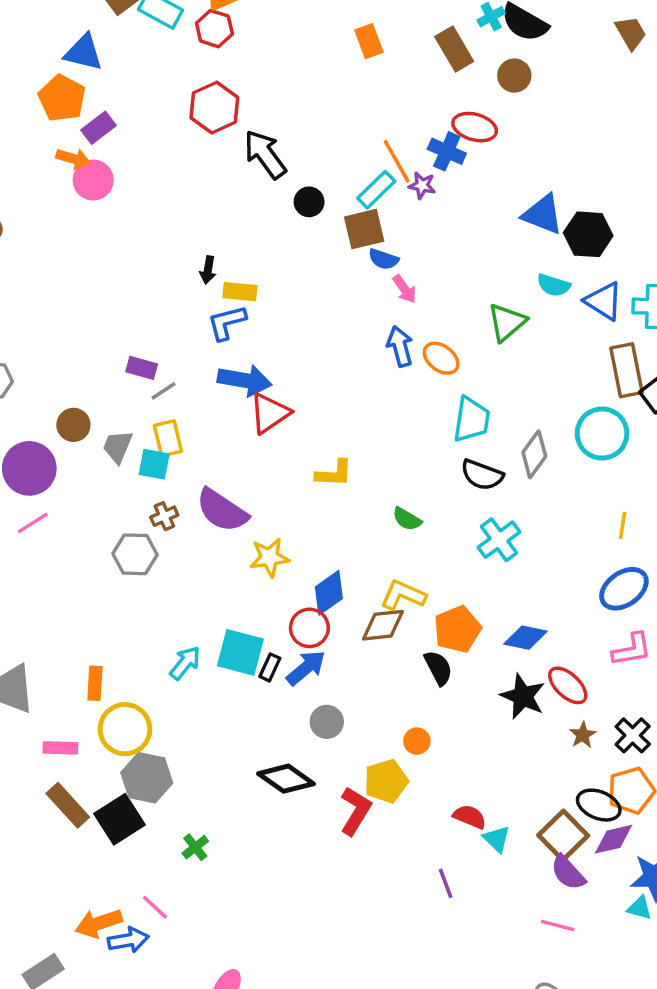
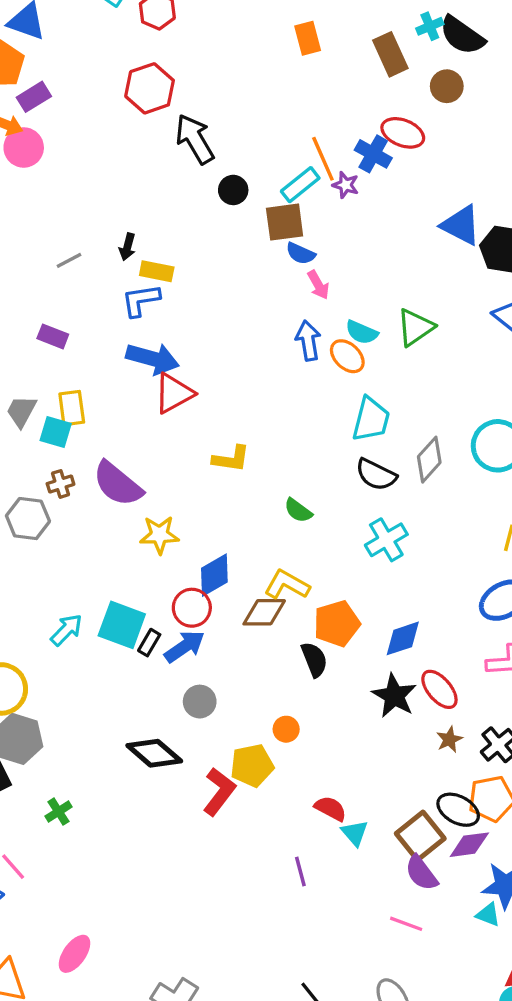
cyan semicircle: (554, 285) -> (362, 332), moved
gray line: (164, 391) -> (69, 260), moved
blue diamond: (525, 638) -> (403, 638), turned -36

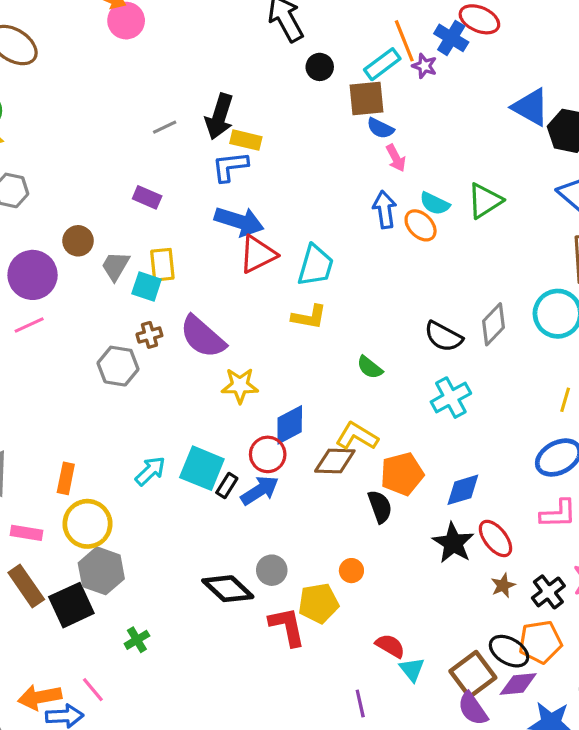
black arrow: (127, 247) -> (219, 116), size x1.8
cyan trapezoid: (371, 419) -> (316, 265), moved
gray circle: (200, 702) -> (272, 570), moved
red L-shape: (219, 792) -> (287, 627), turned -51

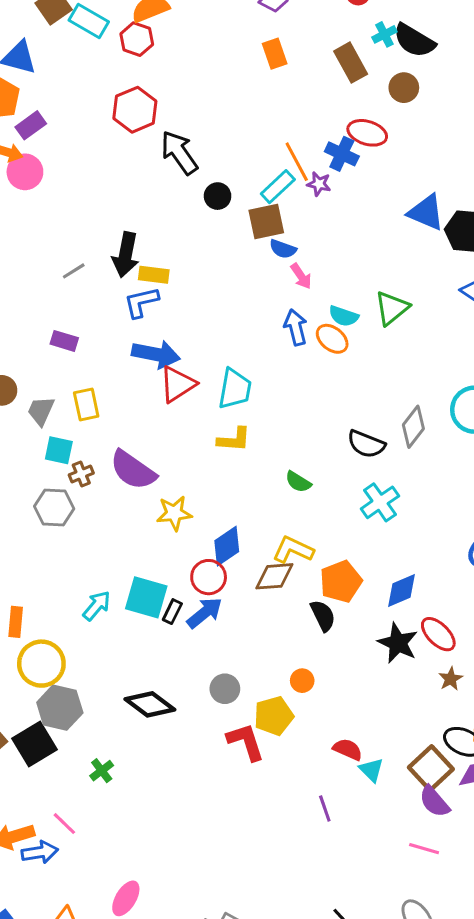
cyan square: (147, 286) -> (59, 450), moved
black diamond: (228, 589) -> (150, 704), moved

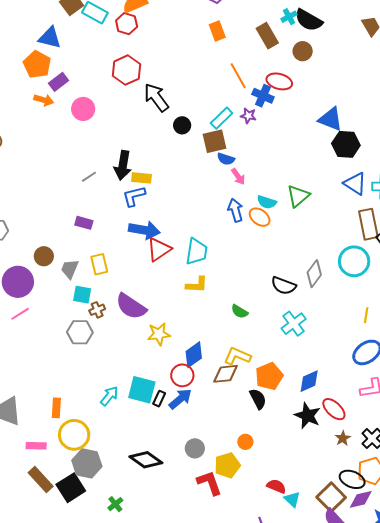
orange line: (297, 162) -> (238, 76), moved
pink circle: (25, 172) -> (83, 109), moved
blue triangle: (426, 212) -> (331, 119), moved

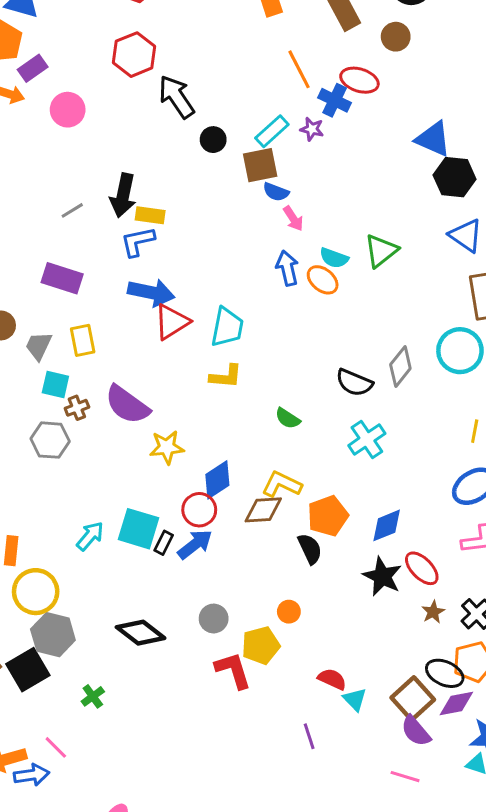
purple rectangle: (84, 223) -> (62, 278), size x1.5

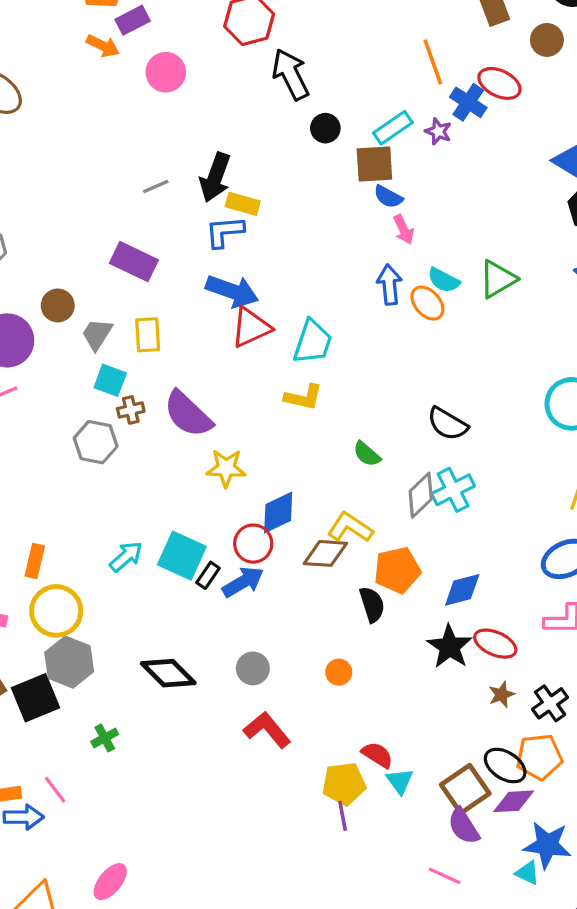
gray diamond: (400, 366) -> (421, 495), moved
red ellipse: (422, 568) -> (495, 644), turned -30
yellow pentagon: (261, 645) -> (344, 784), moved
red L-shape: (233, 670) -> (267, 730), turned -30

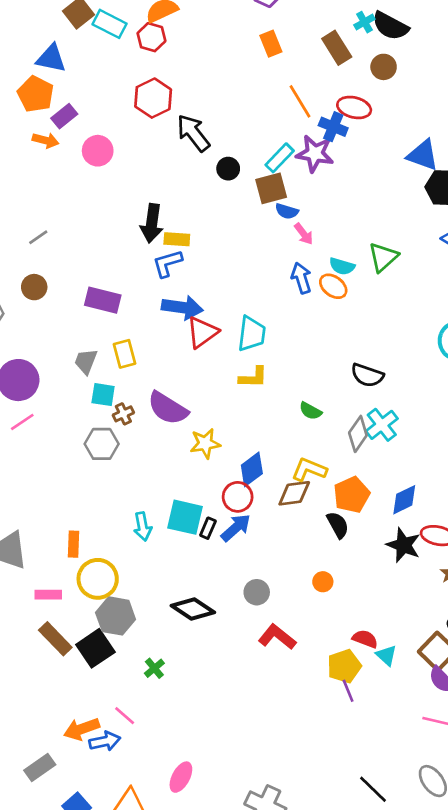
purple star: (438, 131) -> (315, 154), size x1.8
gray line: (156, 187) -> (38, 237), moved
brown circle: (58, 305) -> (34, 287), moved
cyan arrow: (126, 557) -> (143, 527), turned 132

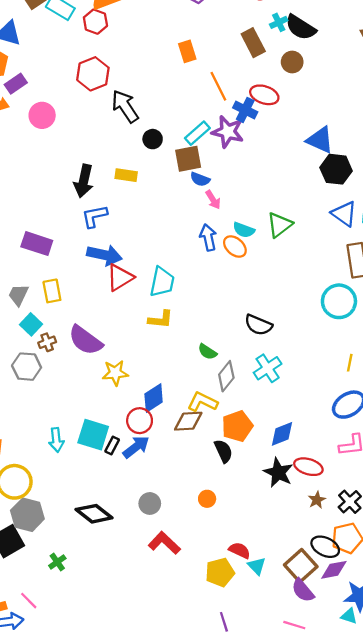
orange rectangle: (271, 44) -> (187, 51), moved
yellow rectangle: (177, 239) -> (126, 175), moved
cyan square: (103, 395) -> (31, 324), turned 30
gray diamond: (358, 434) -> (226, 376), moved
purple line: (348, 691) -> (224, 622), moved

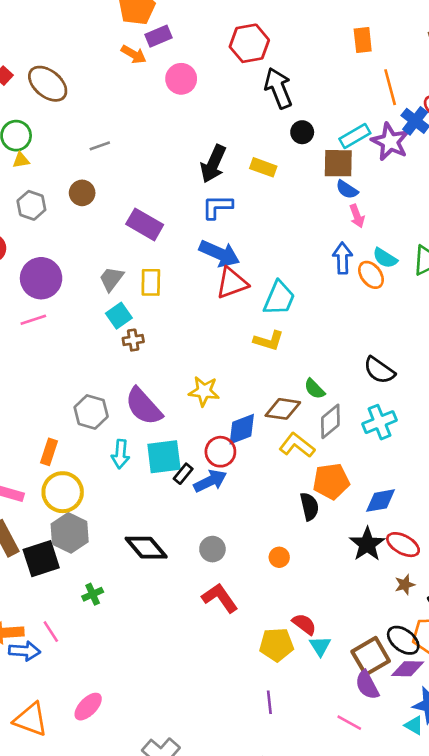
purple semicircle: (85, 340) -> (144, 406), moved
gray hexagon: (27, 367) -> (91, 412), moved
brown diamond: (188, 421) -> (283, 409), moved
cyan square: (93, 435) -> (164, 457), turned -36

